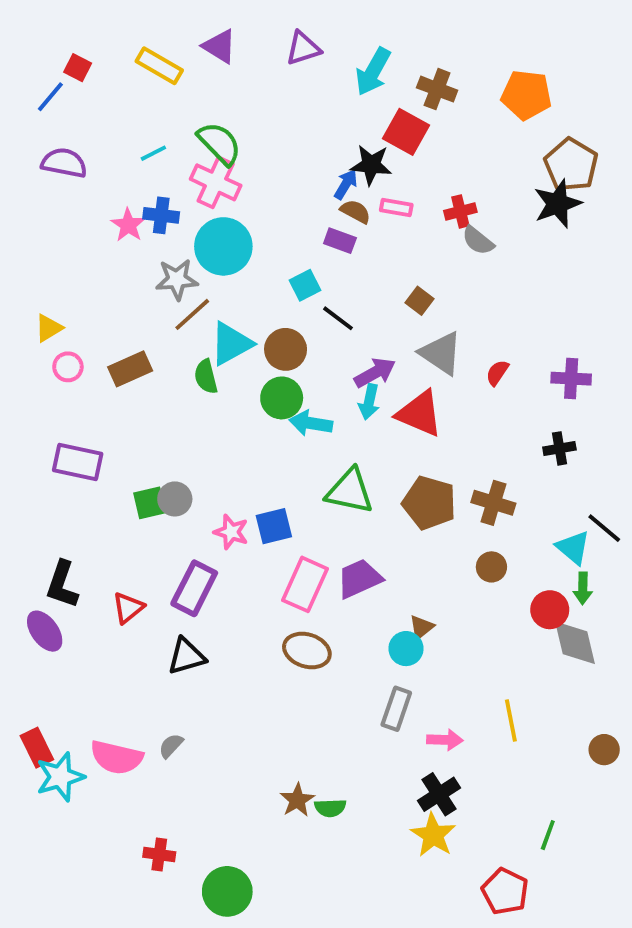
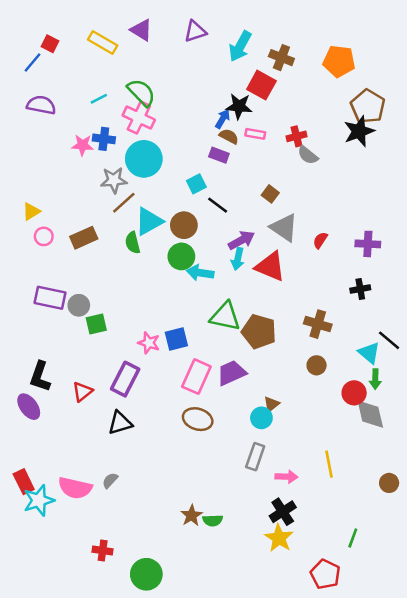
pink star: (128, 225) -> (83, 145), turned -30
gray circle: (175, 499) -> (79, 305), moved
brown pentagon: (429, 503) -> (259, 332), moved

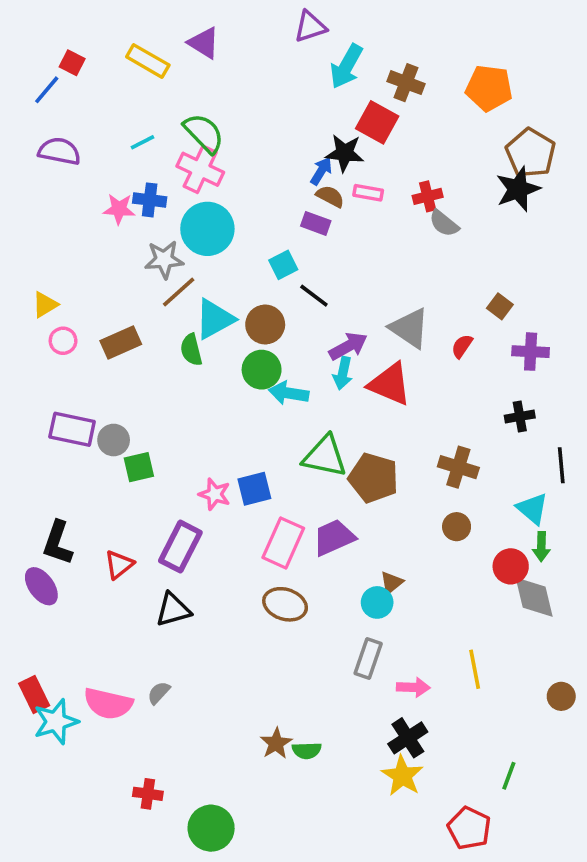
purple triangle: (195, 31) -> (310, 27), moved
brown square: (270, 194) -> (500, 306), moved
black line: (389, 340) -> (561, 465), moved, turned 45

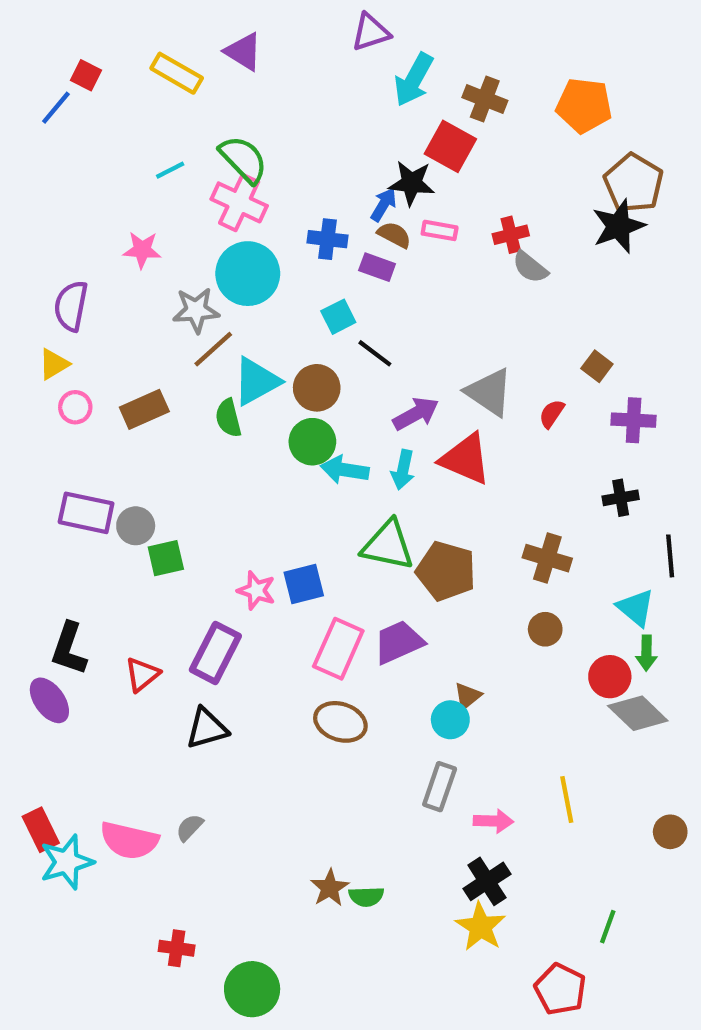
purple semicircle: (59, 151) -> (71, 306), moved, turned -90
blue cross: (150, 200) -> (327, 239), moved
cyan arrow: (343, 373) -> (403, 470), moved
gray diamond: (534, 597) -> (638, 713), turned -33

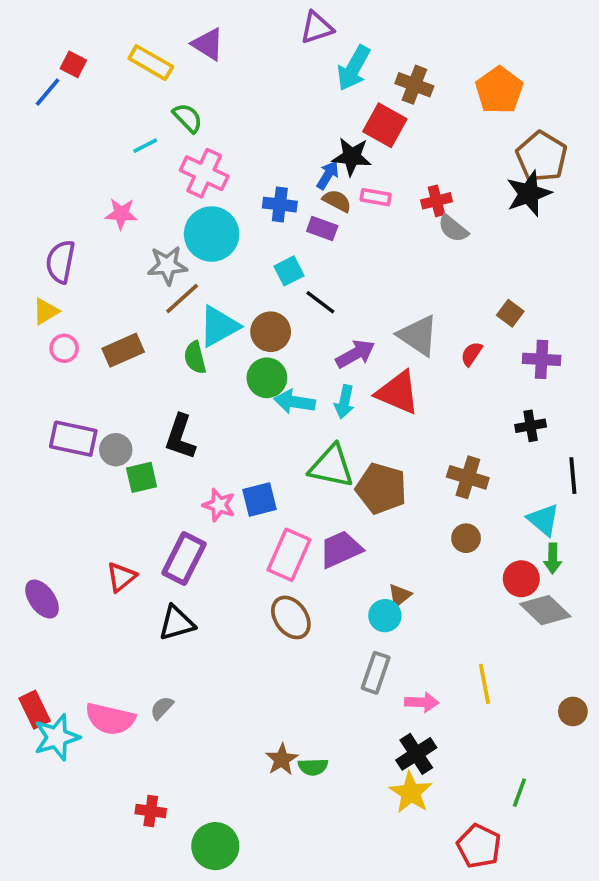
orange pentagon: (584, 105) -> (499, 90), turned 30
green semicircle: (243, 159) -> (188, 118), moved, size x0.7
black L-shape: (69, 649) -> (180, 437), moved
brown ellipse: (340, 722) -> (291, 617), turned 36

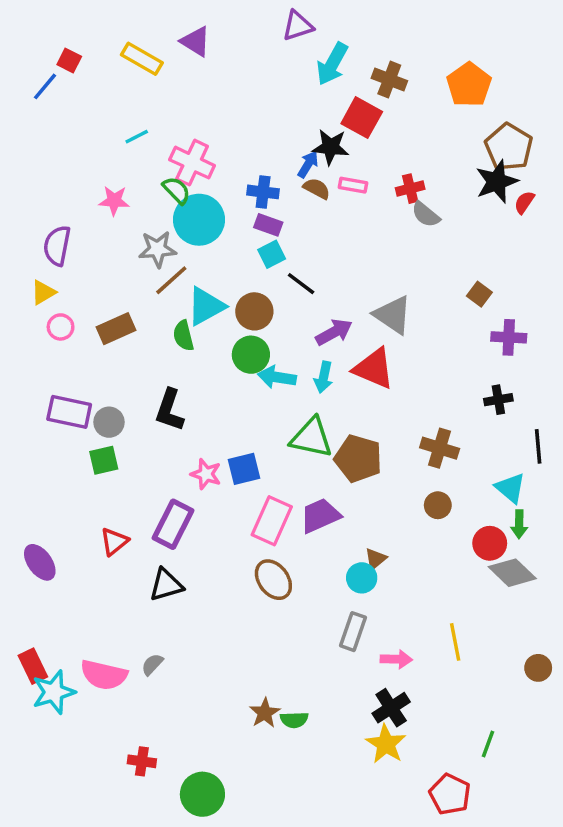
green semicircle: (188, 118) -> (176, 190), moved
purple rectangle: (322, 228) -> (268, 225), moved
red semicircle: (472, 354) -> (524, 202), moved
green square: (142, 477) -> (104, 460), moved

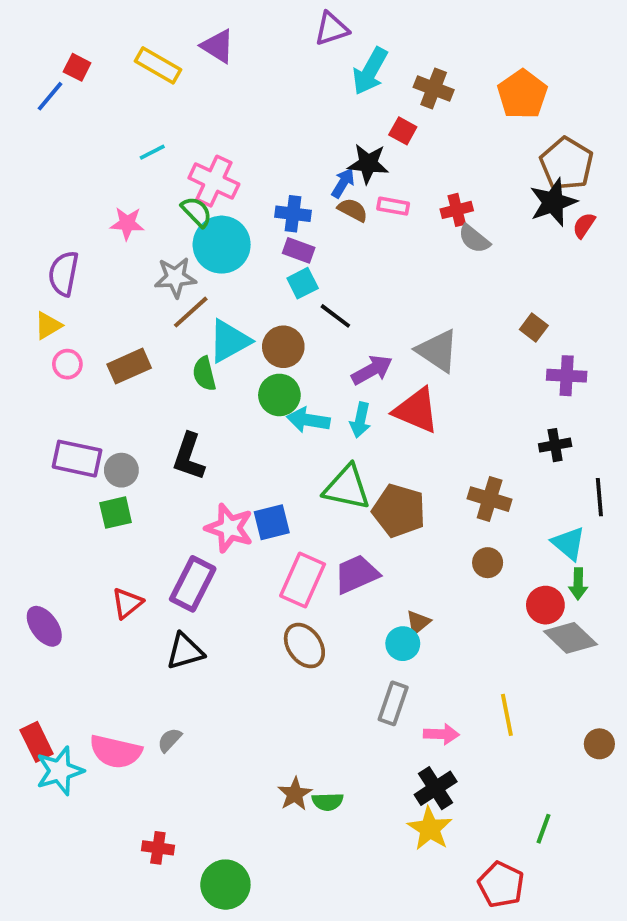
red square: (362, 118) -> (403, 131), size x0.6
pink star: (206, 474) -> (229, 528), size x1.4

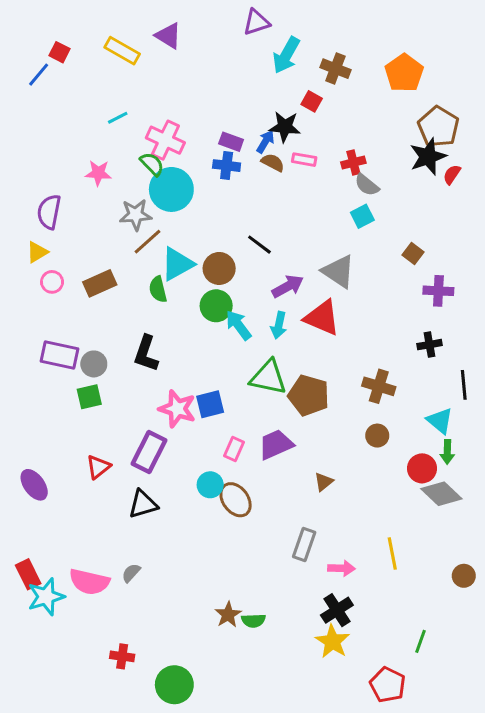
purple rectangle: (299, 250) -> (231, 142), moved
cyan square: (303, 283) -> (362, 216), moved
cyan arrow: (308, 420) -> (239, 325), turned 44
pink rectangle: (303, 580) -> (234, 449), size x0.6
cyan circle: (403, 644) -> (210, 485), moved

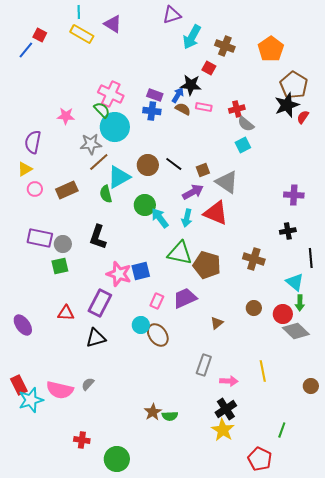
cyan line: (118, 118) -> (79, 12), moved, turned -64
brown square: (413, 254) -> (203, 170), moved, turned 32
brown circle: (219, 268) -> (148, 165), moved
brown circle: (377, 436) -> (254, 308), moved
red triangle: (98, 467) -> (66, 313), turned 42

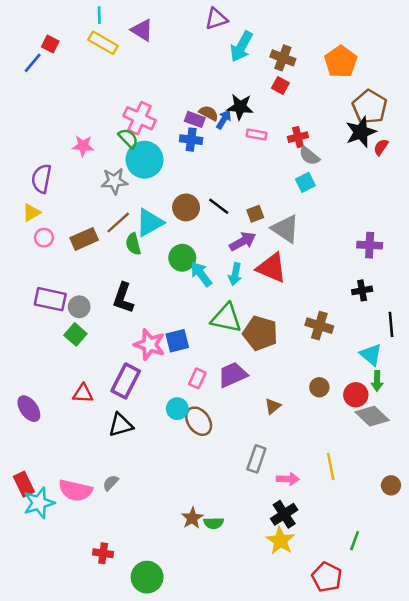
red square: (209, 68) -> (280, 86), moved
brown semicircle: (183, 109) -> (209, 113), moved
brown line: (99, 162) -> (118, 223), moved
green square: (60, 266) -> (75, 334), turned -36

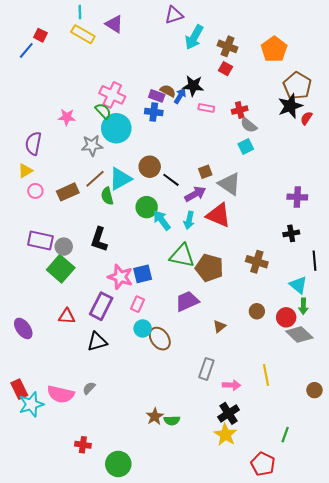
black line: (219, 206) -> (171, 180), moved
green square: (75, 334) -> (61, 269), size x1.5
pink rectangle: (197, 378) -> (138, 304), moved

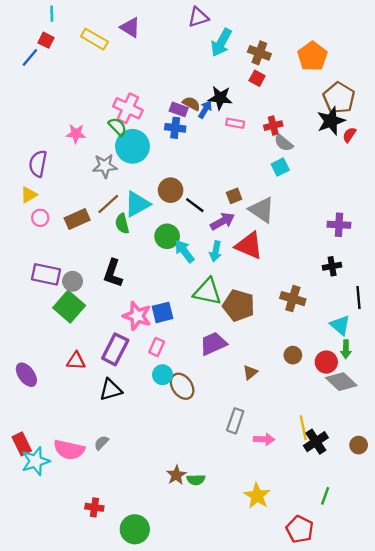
cyan line: (80, 12) -> (52, 14), moved
black cross: (229, 413) -> (316, 442), moved

